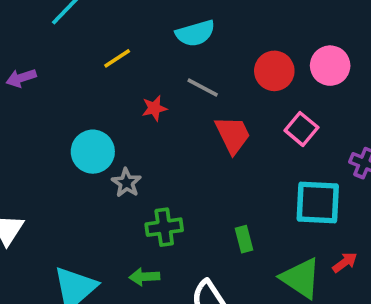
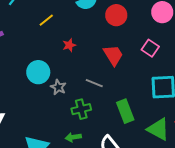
red circle: (274, 71) -> (116, 15), moved
gray line: (203, 87) -> (94, 83), moved
green rectangle: (244, 239) -> (125, 111), size x1.6

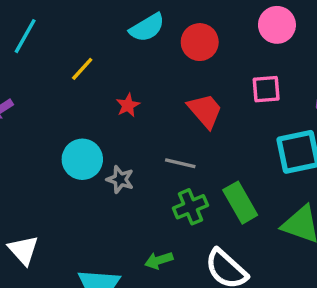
pink square: (150, 48) -> (266, 89), turned -30
green cross: (81, 109) -> (190, 207), moved

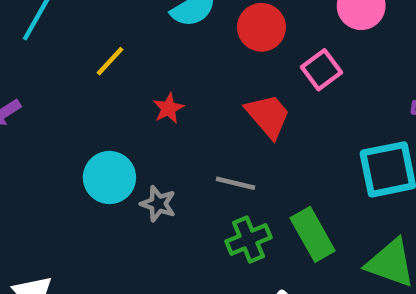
pink square: (266, 89) -> (322, 70), moved, turned -32

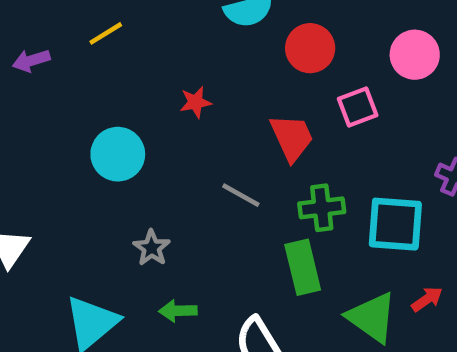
yellow line: (110, 61) -> (106, 33), moved
gray star: (158, 204) -> (152, 248), moved
green cross: (248, 239) -> (322, 208), moved

